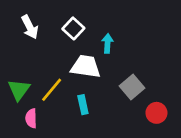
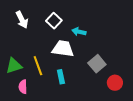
cyan arrow: (107, 43) -> (79, 32), turned -80
green triangle: (19, 90) -> (14, 66), turned 36
yellow line: (52, 90) -> (38, 66), turned -60

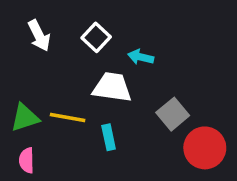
yellow line: (38, 66) -> (68, 118), turned -60
red circle: (115, 83) -> (205, 148), size x1.5
pink semicircle: (23, 87) -> (27, 160), moved

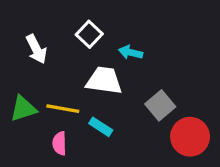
white arrow: (39, 36) -> (36, 49), moved
cyan rectangle: (109, 137) -> (101, 127), turned -45
pink semicircle: (27, 160) -> (59, 143), moved

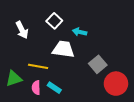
green triangle: (23, 109) -> (14, 79), moved
cyan rectangle: (101, 127) -> (54, 88), moved

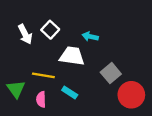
white square: (54, 21) -> (50, 30), moved
green triangle: (14, 79) -> (16, 89), turned -48
cyan rectangle: (54, 88) -> (70, 93), moved

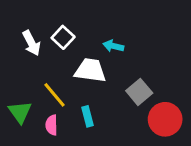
yellow line: (43, 75) -> (54, 95), turned 40
cyan rectangle: (70, 93) -> (87, 116), turned 42

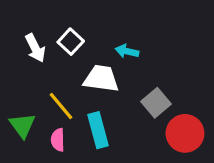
cyan rectangle: (87, 116) -> (98, 130), size x1.5

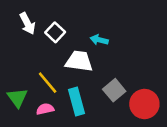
white arrow: (35, 48) -> (27, 24), moved
gray square: (156, 103) -> (114, 90), moved
pink semicircle: (58, 140) -> (45, 109), turned 78

